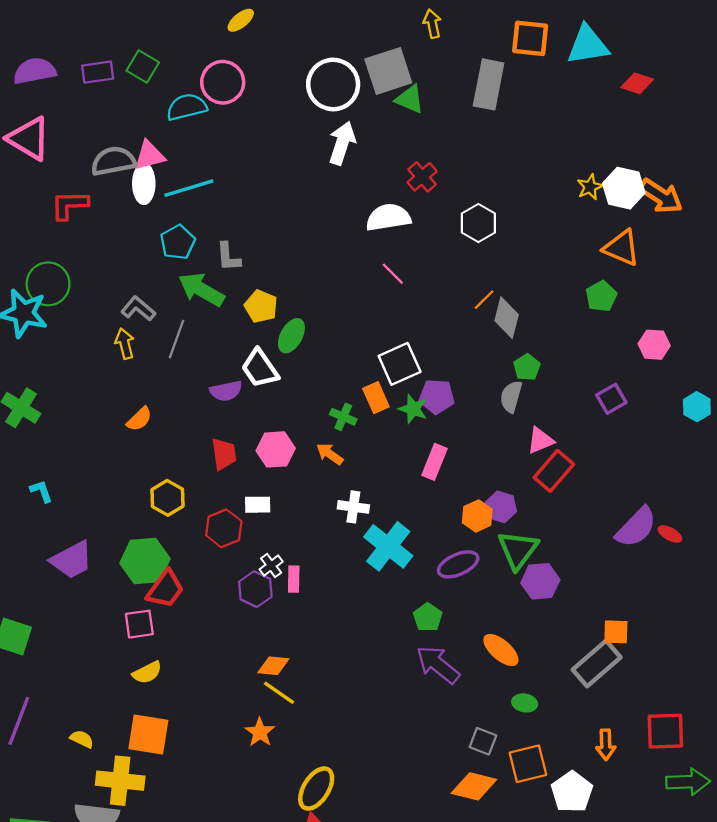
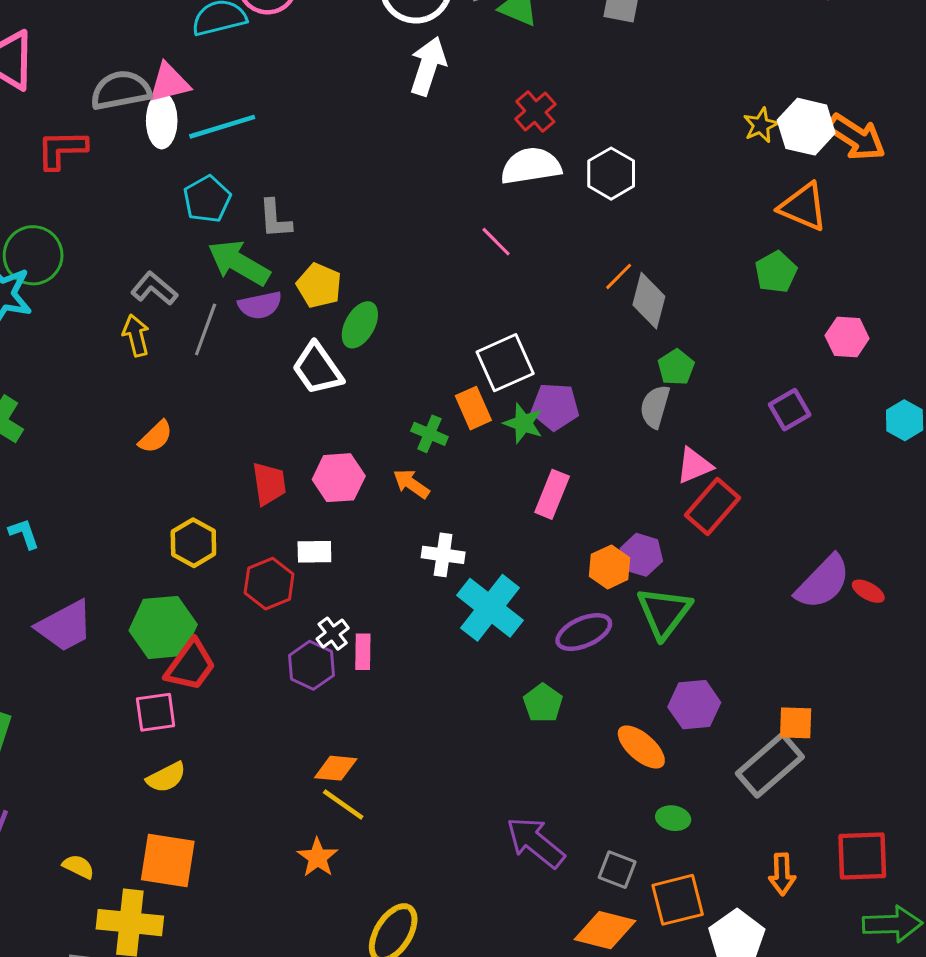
white semicircle: (388, 217) -> (531, 166), moved
purple semicircle: (226, 391) -> (260, 305), moved
purple hexagon: (540, 581) -> (694, 705), moved
purple arrow: (438, 665) -> (535, 842), moved

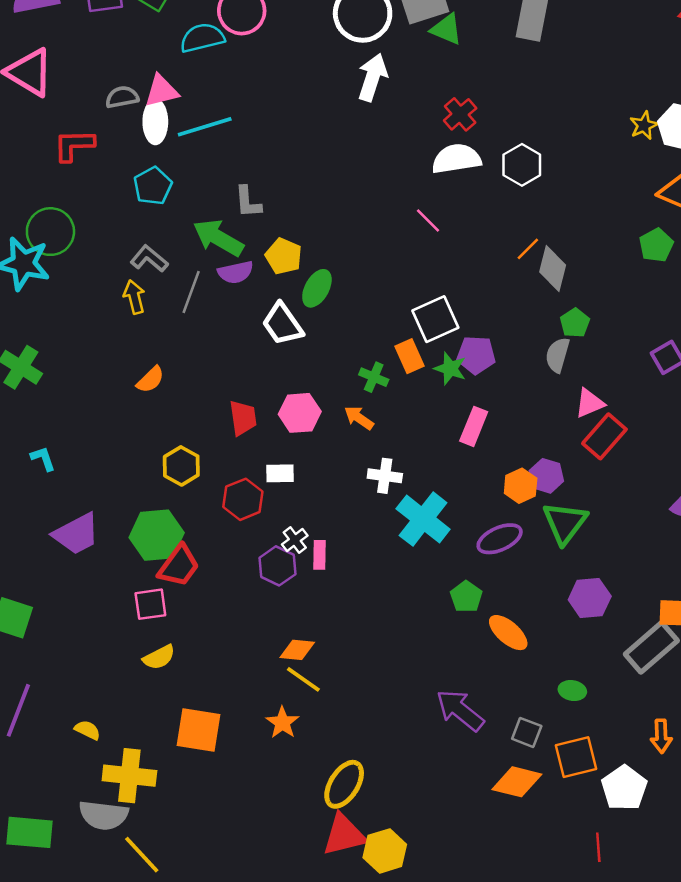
gray semicircle: (121, 90) -> (122, 97), size x0.7
cyan pentagon: (207, 199) -> (153, 186), moved
orange ellipse: (641, 747) -> (508, 633), moved
orange square: (168, 860) -> (199, 730), moved

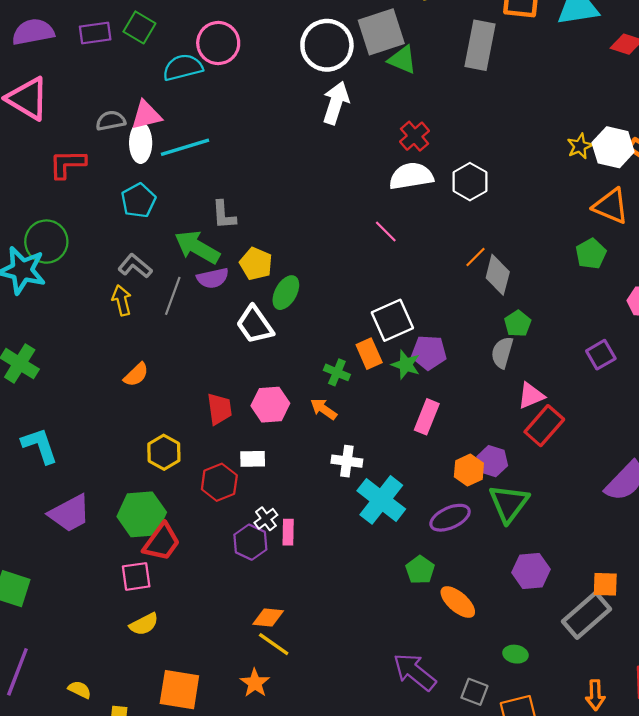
cyan L-shape: (43, 459) -> (40, 446), size x1.6

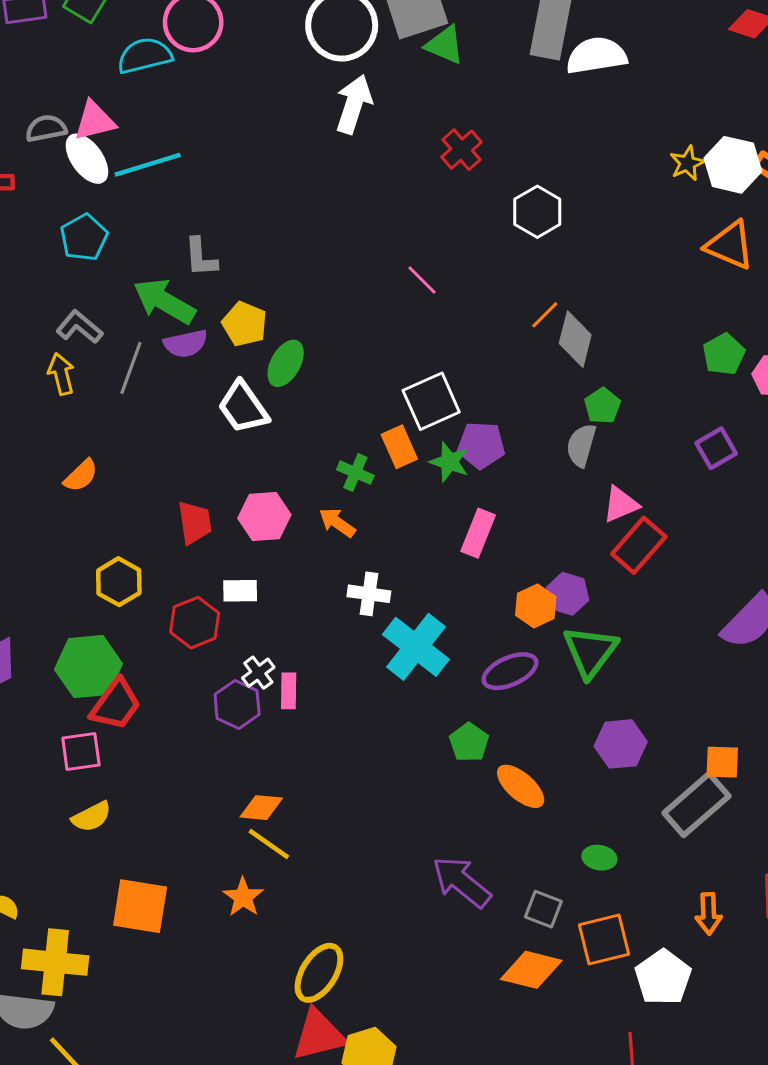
white ellipse: (141, 143) -> (87, 159), turned -36
white semicircle: (411, 176) -> (596, 56), moved
green pentagon: (591, 254) -> (724, 354), moved

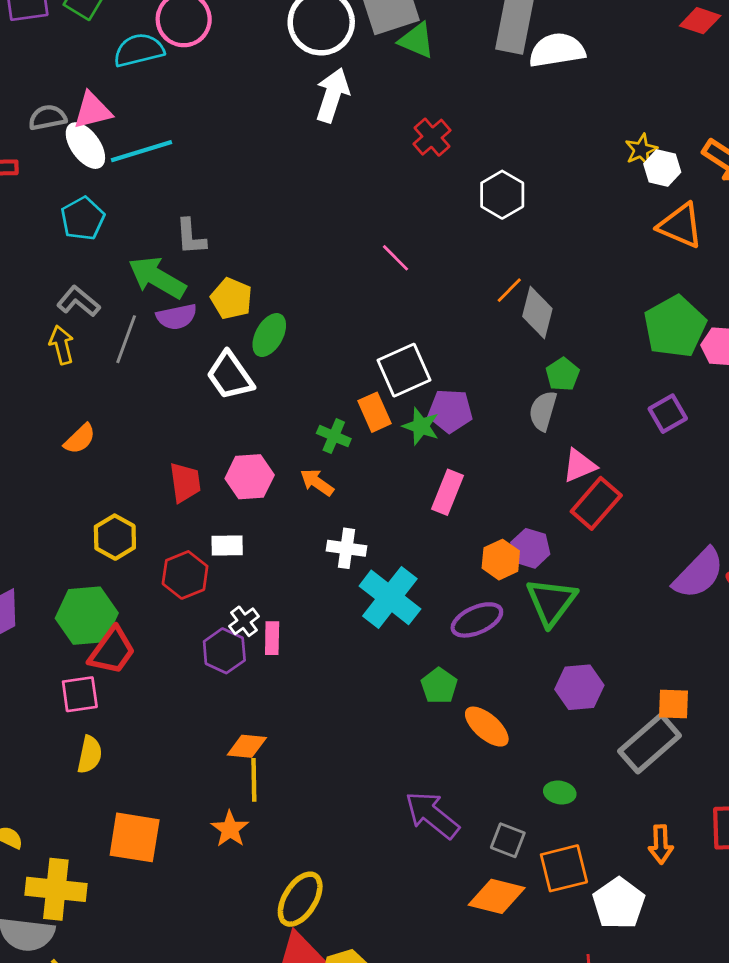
white hexagon: (733, 165) -> (662, 168), moved, size x0.7
green pentagon: (724, 354) -> (675, 327), size x1.6
yellow semicircle: (92, 817) -> (90, 755), turned -51
yellow line: (269, 844) -> (254, 780), turned 54

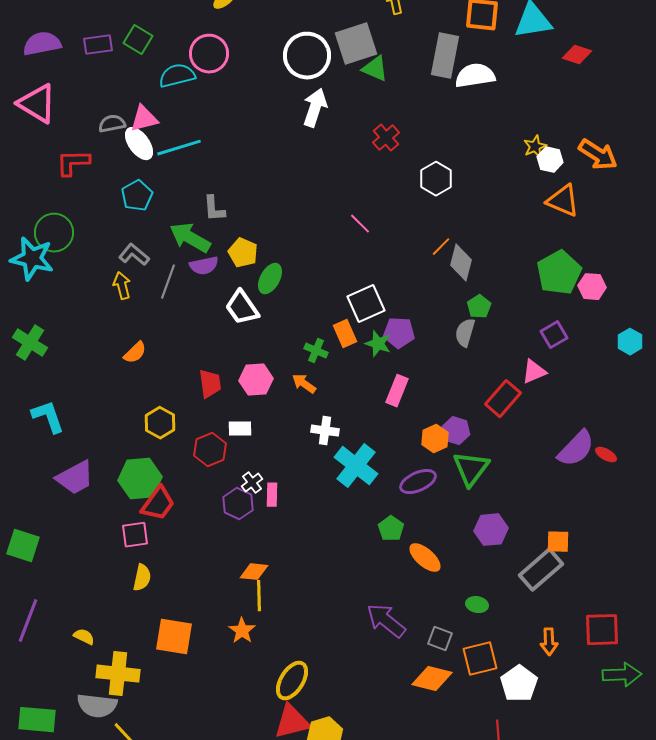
pink triangle: (579, 466) -> (534, 372), moved

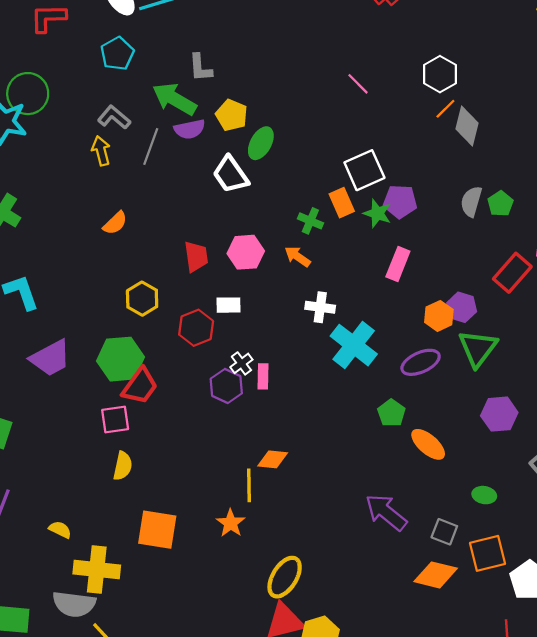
white hexagon: (436, 179) -> (440, 74), moved
green pentagon: (479, 307) -> (500, 204), moved
orange diamond: (254, 572) -> (273, 459), moved

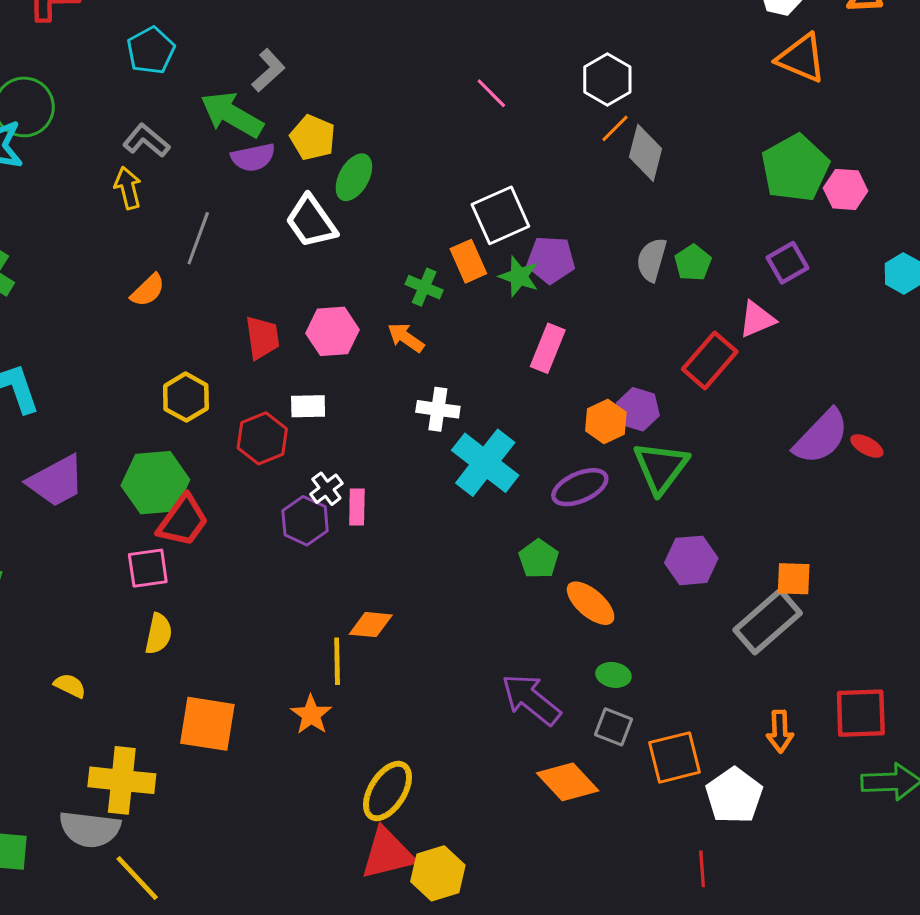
gray L-shape: (200, 68) -> (268, 70), turned -128
gray line: (151, 146) -> (198, 238), moved
green ellipse: (484, 495) -> (613, 675), moved
yellow semicircle: (60, 530) -> (70, 686), moved
orange diamond: (436, 575) -> (568, 782), moved, turned 33

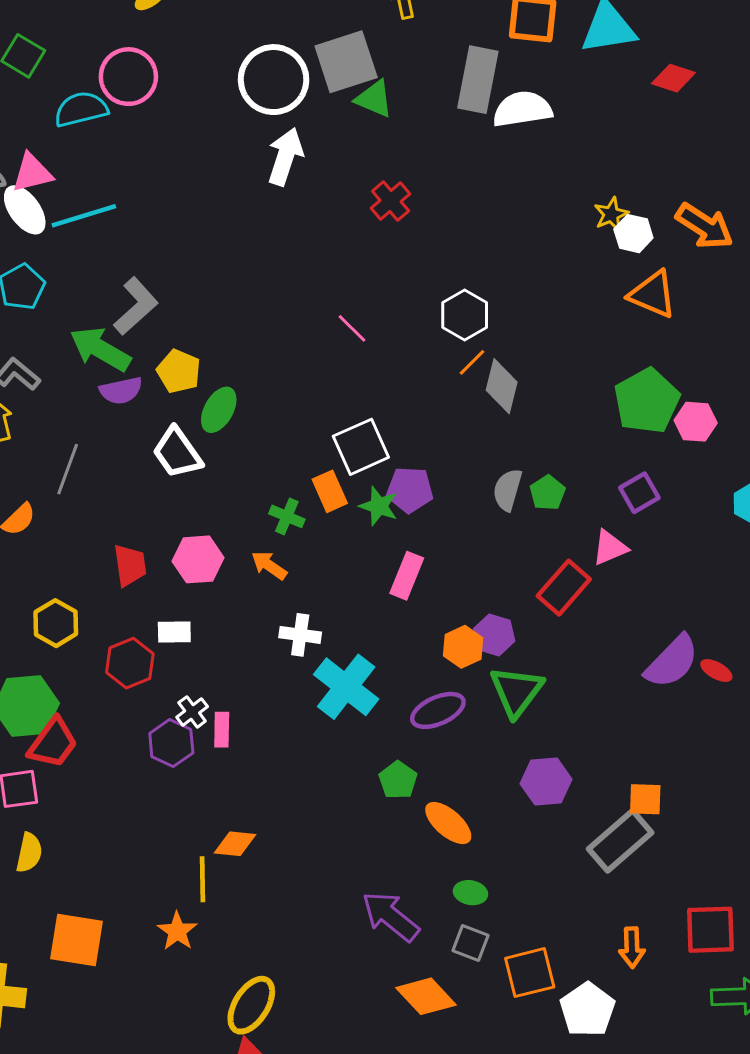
gray L-shape: (268, 70) -> (136, 306), size x1.4

